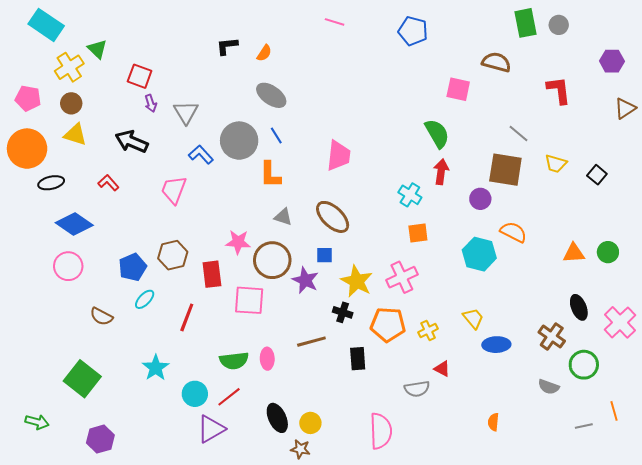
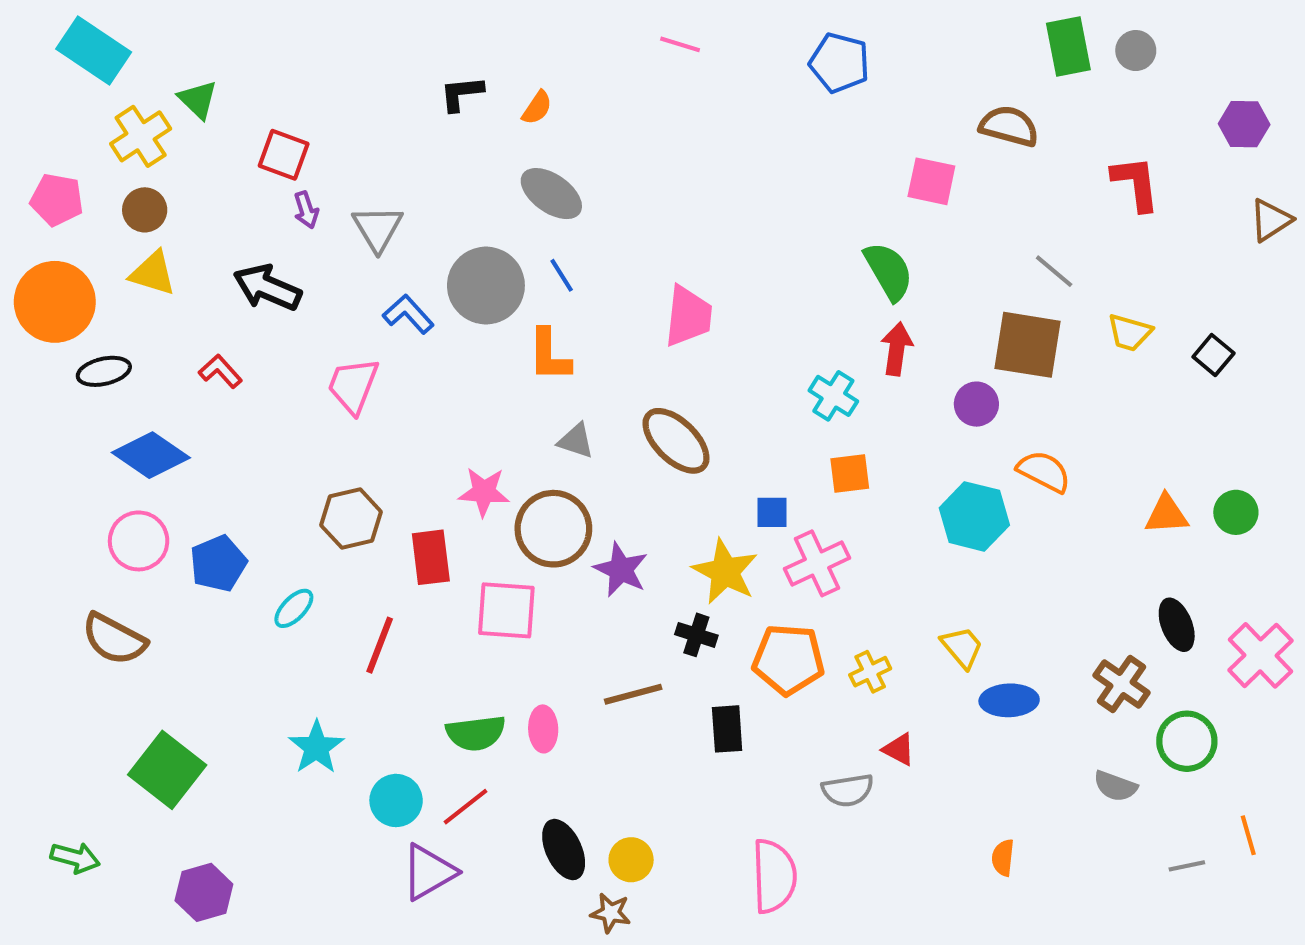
blue square: (325, 255) -> (772, 512), moved
blue pentagon: (133, 267) -> (218, 563), moved
brown semicircle: (101, 316) -> (114, 639), moved, size x1.4

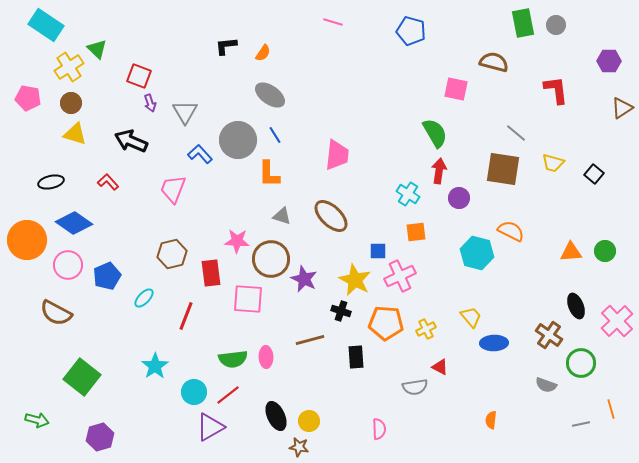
orange circle: (55, 302) -> (27, 240), moved
purple circle: (976, 404) -> (459, 198), moved
pink semicircle: (774, 876) -> (379, 429), size x0.6

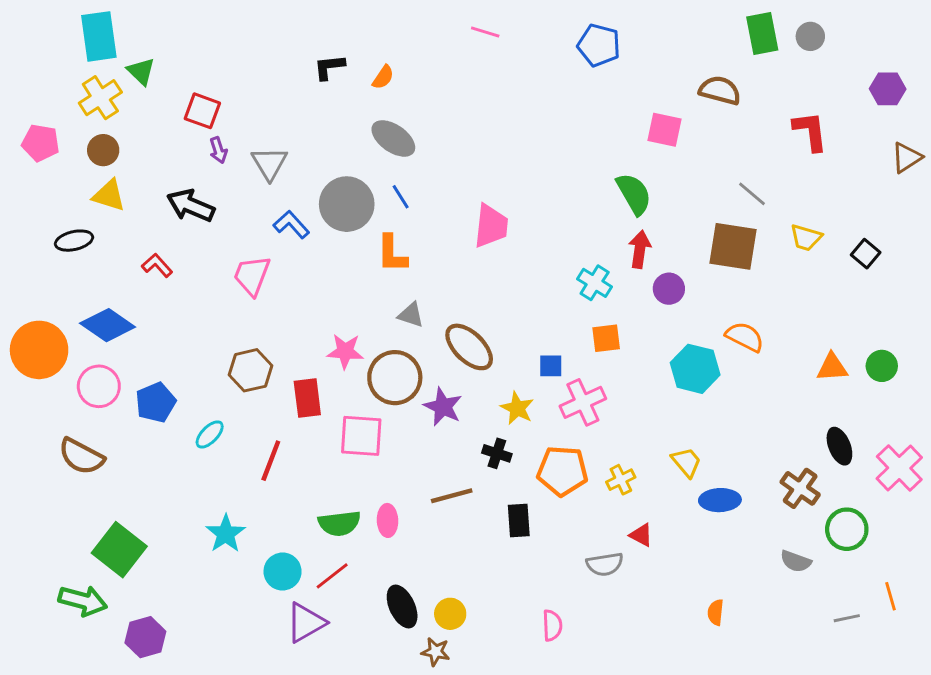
cyan rectangle: (46, 25) -> (99, 36), moved, turned 48
black ellipse: (51, 182) -> (74, 241), moved
brown ellipse: (331, 216) -> (469, 347), moved
yellow star: (355, 280) -> (517, 408), size x0.7
green arrow: (37, 420) -> (83, 601), moved, size x1.4

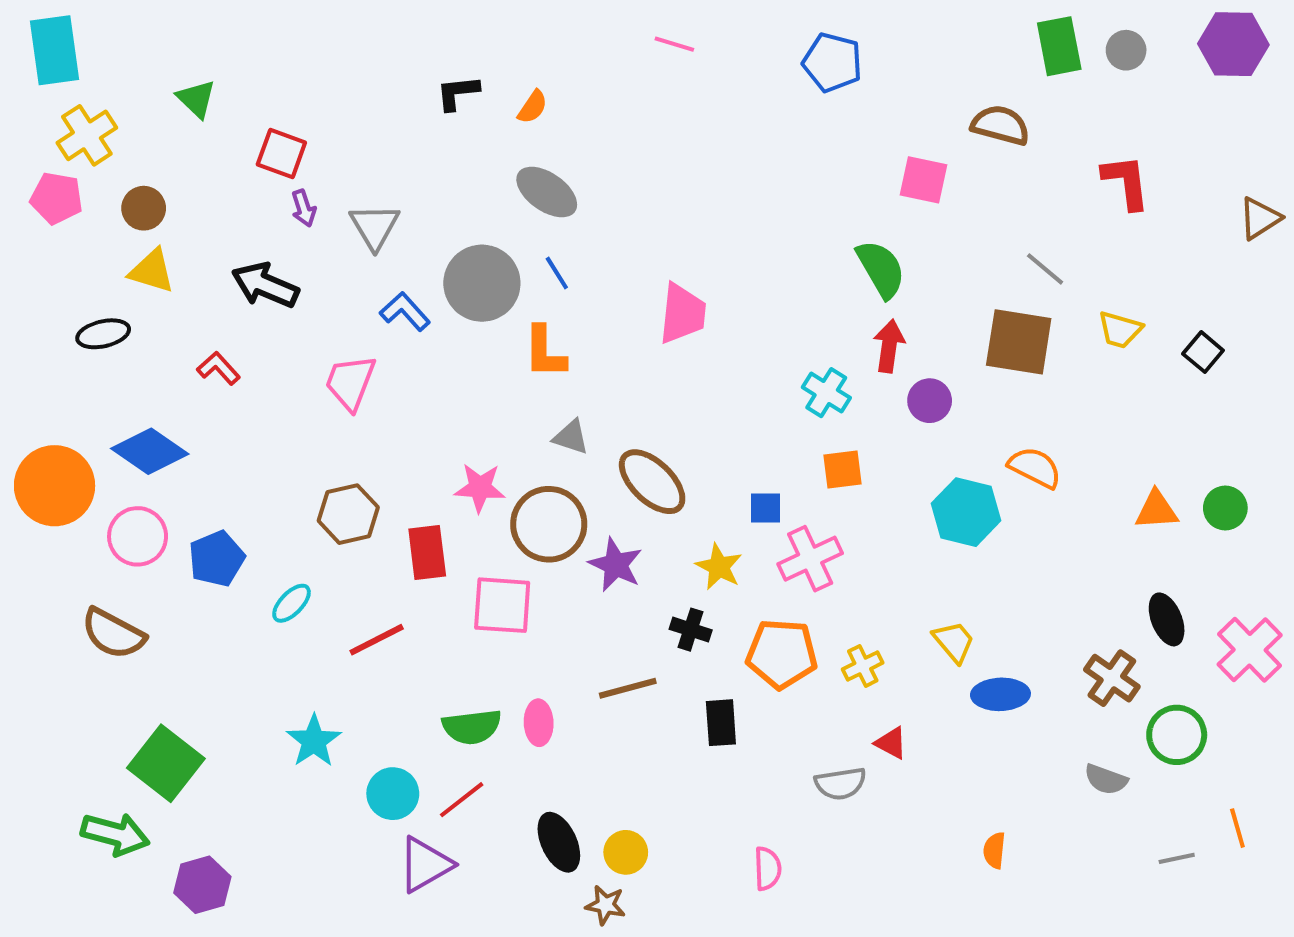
cyan rectangle: (99, 36) -> (55, 50), moved
purple hexagon: (888, 89) -> (1233, 44), moved, size x1.4
yellow cross: (100, 98) -> (87, 135), moved
red line: (271, 461) -> (377, 640), turned 42

